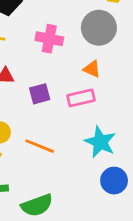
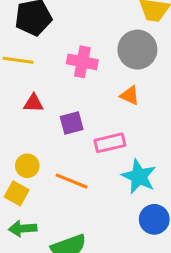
pink rectangle: (81, 98) -> (110, 143), moved

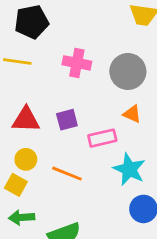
gray circle: (137, 50) -> (128, 71), moved
orange triangle: (130, 95) -> (132, 114), moved
red triangle: (33, 103) -> (26, 120), moved, size x1.5

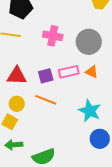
pink rectangle: (102, 138) -> (69, 72), moved
orange line: (67, 174) -> (46, 100), moved

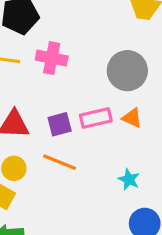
pink cross: (53, 36) -> (52, 58), moved
cyan star: (90, 111) -> (129, 179), size x0.6

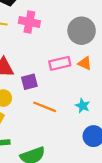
purple square: (60, 124) -> (29, 82), moved
orange line: (60, 162) -> (45, 107), moved

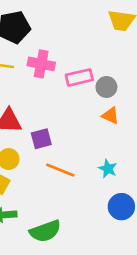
gray circle: (82, 31) -> (106, 87), moved, size x0.6
pink rectangle: (60, 63) -> (79, 77), moved

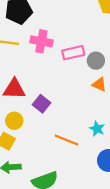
purple square: (41, 139) -> (41, 104), turned -36
orange line: (60, 170) -> (66, 140), moved

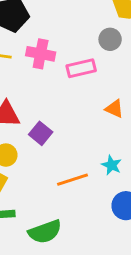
gray circle: (96, 61) -> (110, 39), moved
orange line: (66, 140) -> (72, 180), turned -40

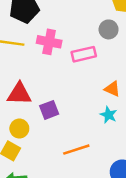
purple square: (41, 133) -> (49, 110), turned 30
cyan star: (112, 165) -> (109, 115), moved

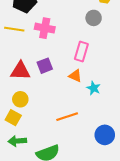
pink rectangle: (84, 54) -> (81, 51), moved, turned -60
orange triangle: (112, 89) -> (75, 76), moved
purple square: (49, 110) -> (45, 66), moved

